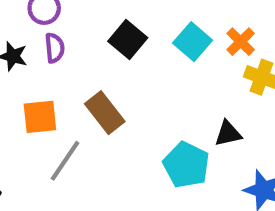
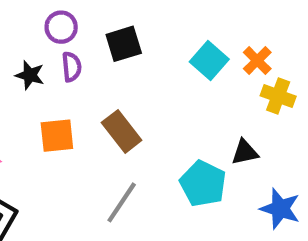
black square: (128, 40) -> (124, 44), moved, turned 33
gray line: (65, 161) -> (122, 202), moved

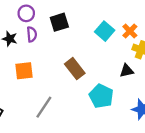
brown rectangle: (122, 131) -> (75, 69), moved
black triangle: (245, 152) -> (127, 71), moved
gray line: (122, 202) -> (44, 107), moved

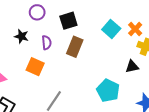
purple semicircle: (32, 34) -> (47, 43), moved
brown rectangle: (75, 69) -> (75, 47), moved, turned 60
orange square: (24, 71) -> (35, 67), turned 30

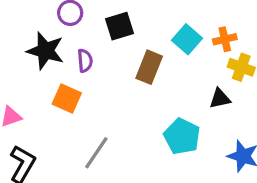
orange cross: (135, 29) -> (225, 39), turned 32
black star: (21, 36) -> (45, 51), size x1.6
brown rectangle: (75, 47) -> (149, 67), moved

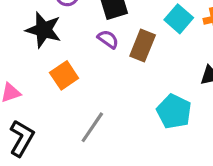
purple semicircle: (85, 61) -> (108, 39), moved, turned -50
orange square: (67, 98) -> (64, 75), turned 32

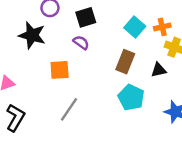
brown rectangle: (143, 46) -> (125, 62), moved
orange square: (64, 75) -> (60, 70), moved, turned 30

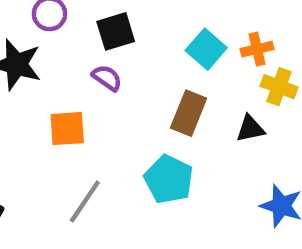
cyan pentagon: (131, 97) -> (169, 179), moved

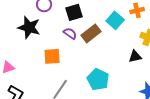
orange cross: (257, 49) -> (137, 10), moved
brown rectangle: (189, 113) -> (91, 33), moved, turned 30

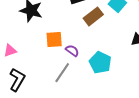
purple semicircle: (70, 33) -> (72, 51), moved

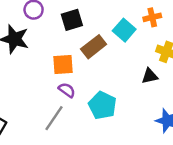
orange square: (54, 40) -> (63, 65), moved

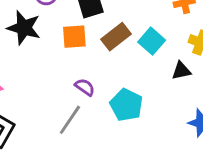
cyan square: (124, 30) -> (152, 41), moved
orange square: (63, 65) -> (74, 37), moved

